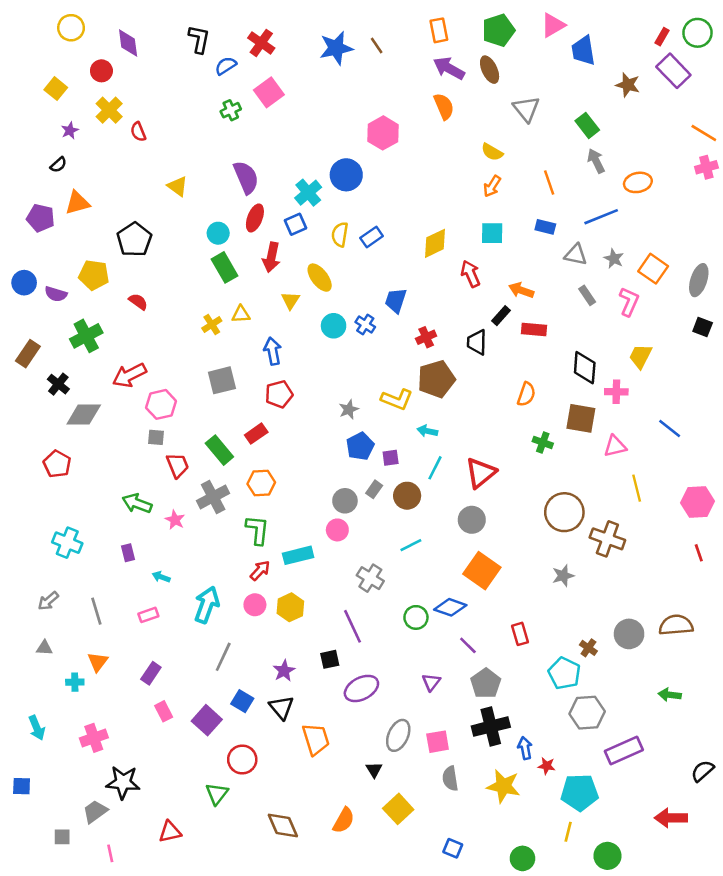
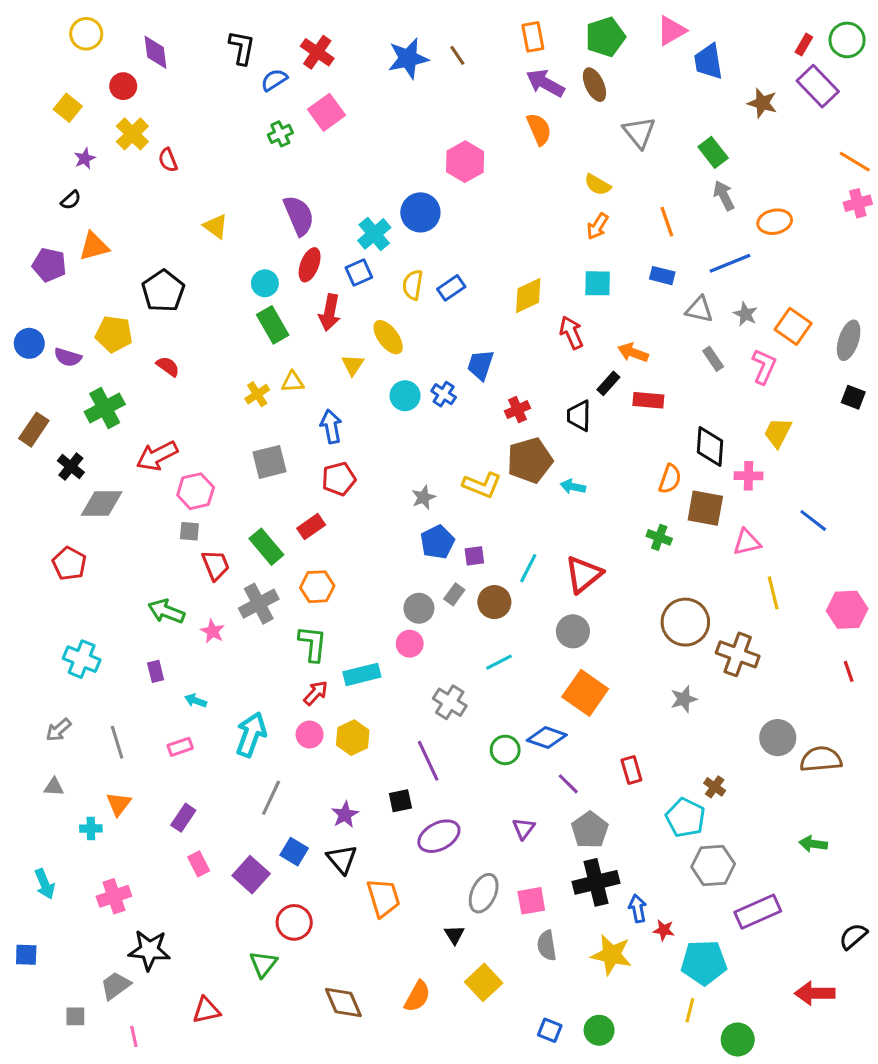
orange semicircle: (526, 394) -> (670, 479), moved
cyan arrow: (427, 431) -> (573, 487), moved
gray circle: (629, 634) -> (778, 738), moved
green circle: (522, 858) -> (599, 1030), moved

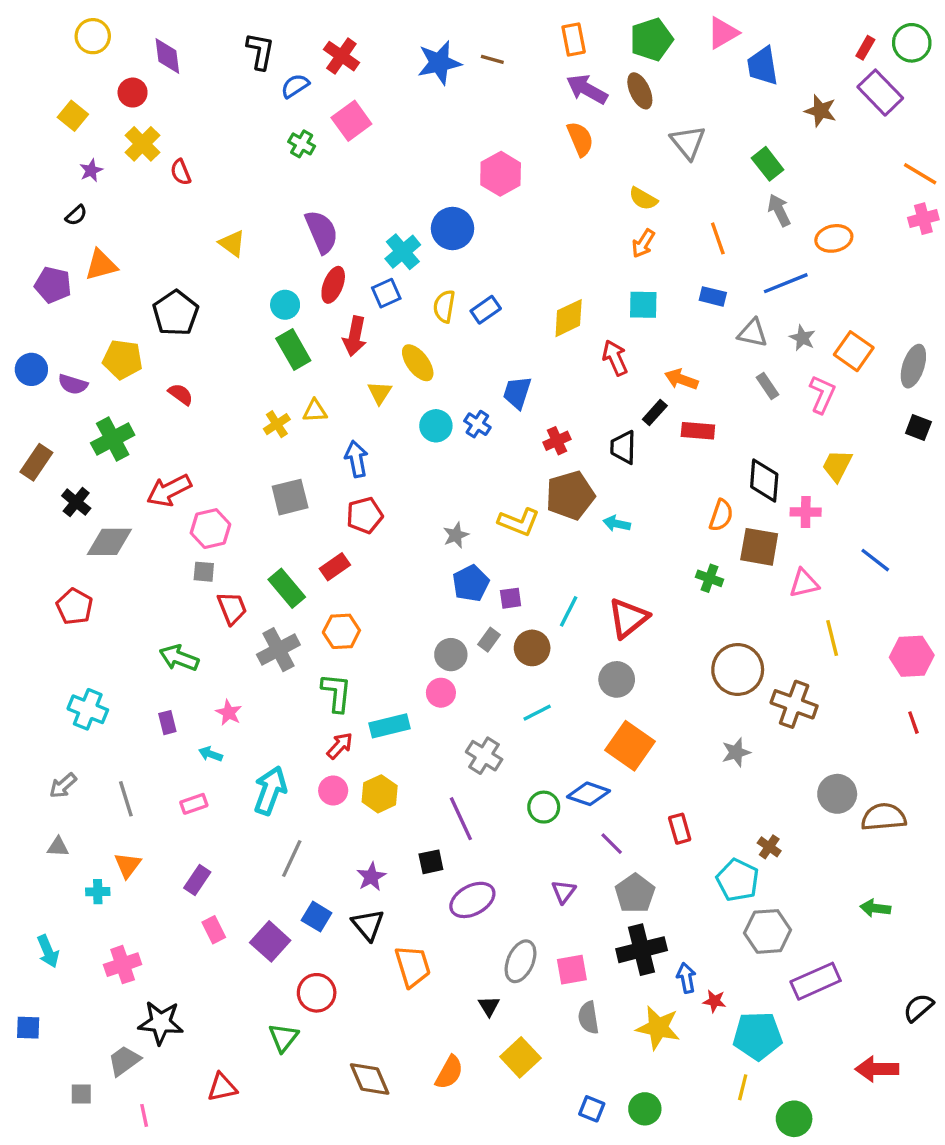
brown line: (457, 55) -> (492, 59), turned -40
green cross: (280, 134) -> (302, 144), turned -35
pink star: (213, 631) -> (229, 713), moved

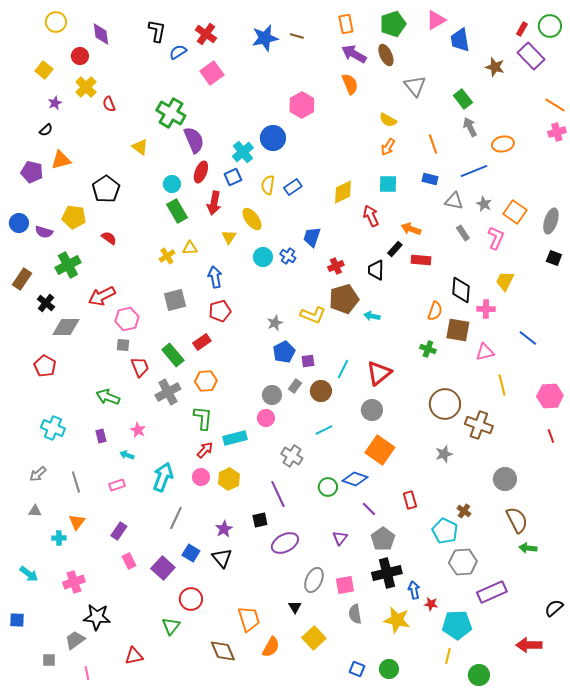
green cross: (302, 144) -> (171, 113), moved, size x1.8
brown semicircle: (884, 817) -> (517, 520), moved, turned 68
cyan arrow: (48, 951) -> (29, 574), turned -30
orange trapezoid: (413, 966) -> (249, 619), moved

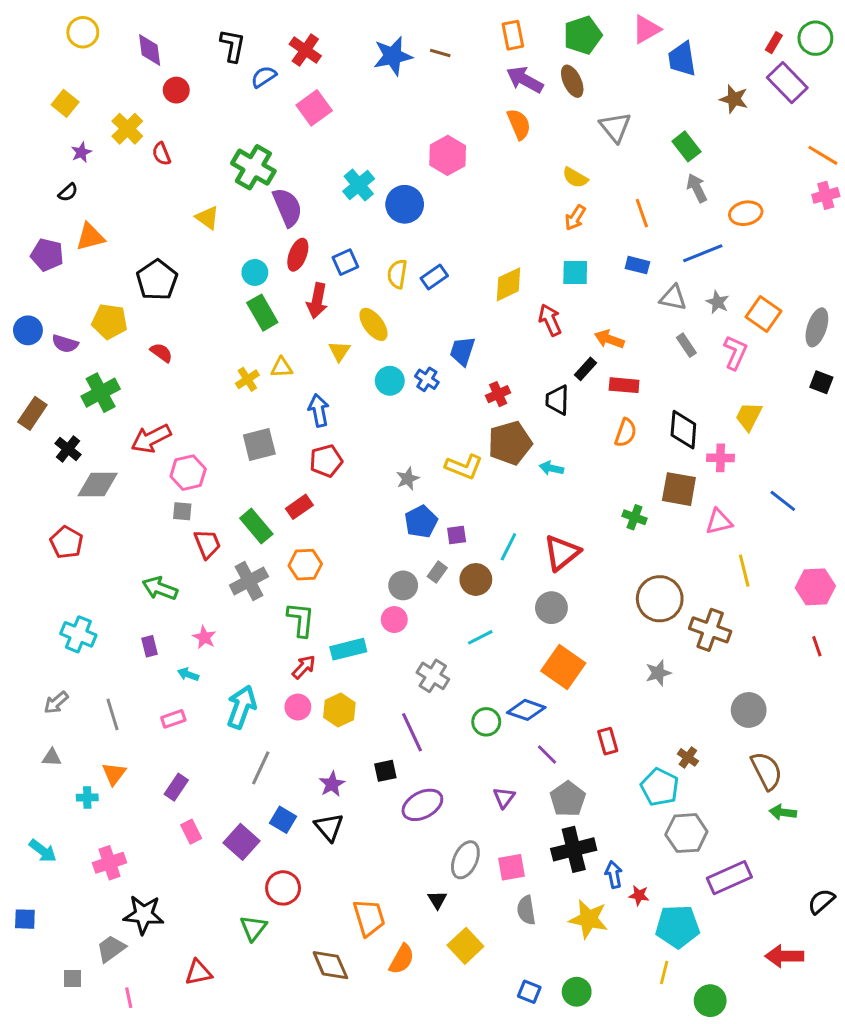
red circle: (80, 56) -> (176, 90), moved
cyan cross: (243, 152) -> (359, 185), moved
orange semicircle: (435, 311) -> (626, 433), moved

